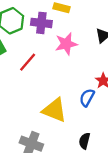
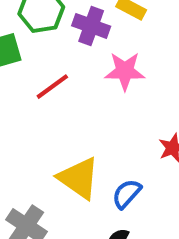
blue semicircle: (87, 98) -> (127, 194), moved

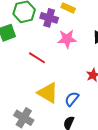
red line: (52, 87) -> (37, 58), moved, turned 72

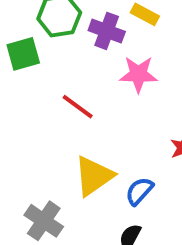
yellow triangle: (48, 93) -> (94, 176), turned 50

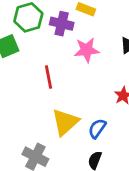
red line: (78, 107) -> (48, 77), turned 50

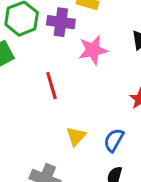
yellow triangle: (65, 122) -> (76, 136), size x0.6

